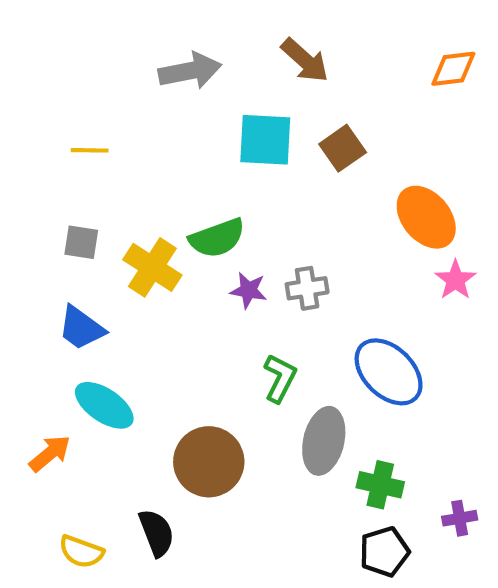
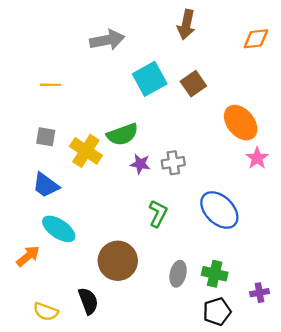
brown arrow: (305, 60) -> (186, 25), moved, turned 60
cyan square: (265, 140) -> (150, 79), turned -32
gray ellipse: (324, 441) -> (178, 274), moved, size x0.7

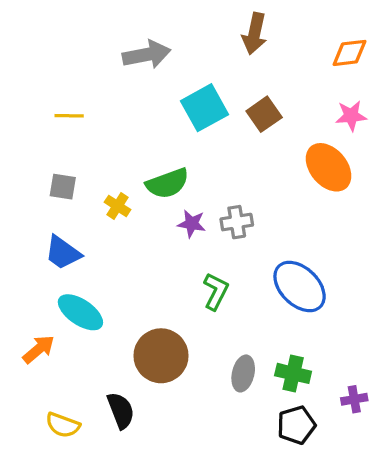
yellow cross: (86, 151) -> (118, 206), size x0.6
pink star: (257, 158) -> (351, 116), moved, turned 30

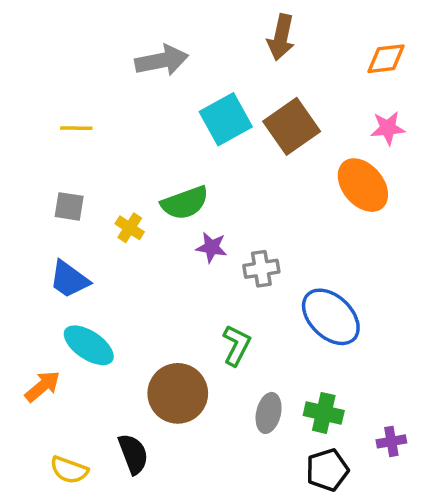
brown square: (264, 114) -> (292, 126), size x1.4
gray cross: (237, 222) -> (261, 269), moved
green L-shape: (216, 291) -> (236, 345), moved

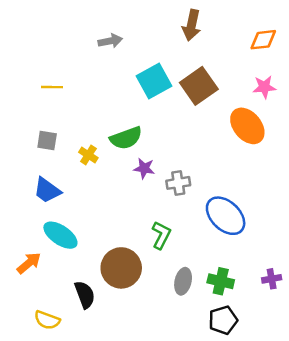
gray arrow: (162, 60) -> (110, 41), size x0.7
purple cross: (391, 441) -> (272, 279), moved
black semicircle: (133, 454) -> (85, 295), moved

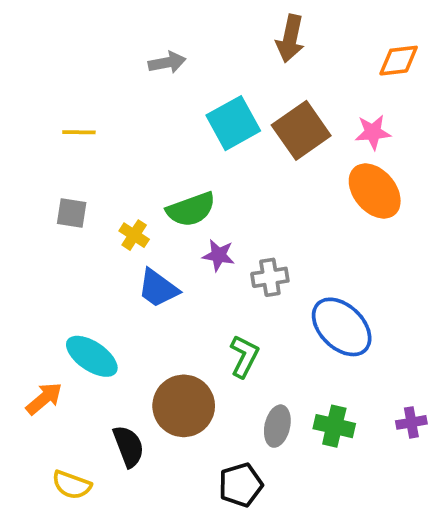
pink star: (264, 87) -> (373, 132), moved
blue trapezoid: (47, 190) -> (158, 288), moved
black pentagon: (223, 320) -> (241, 485), moved

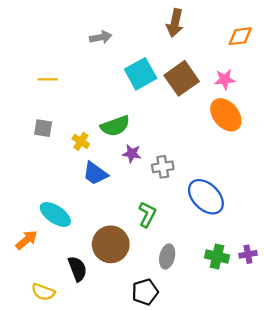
green cross: (334, 426) -> (217, 257), moved

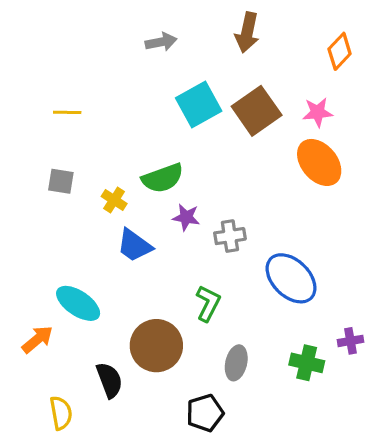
orange diamond: (240, 36) -> (340, 51), turned -40
gray arrow: (101, 37) -> (161, 42), moved
purple cross: (248, 254) -> (351, 341), moved
yellow semicircle: (43, 292) -> (61, 413), turned -120

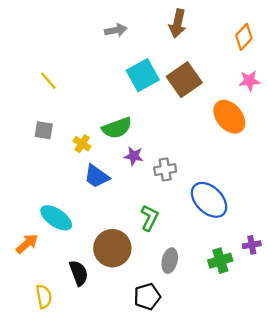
yellow line: (67, 112) -> (48, 81), turned 48
pink star: (318, 112) -> (250, 81), moved
green cross: (307, 363) -> (220, 261), turned -30

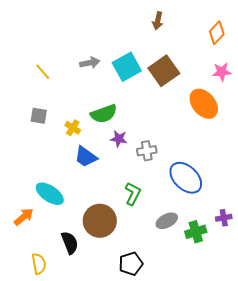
brown arrow: (178, 23) -> (158, 21), size x0.7
gray arrow: (116, 30) -> (90, 63), moved
gray ellipse: (170, 261) -> (167, 221), moved, turned 50

